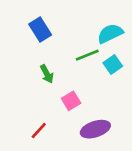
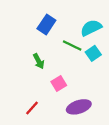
blue rectangle: (40, 30) -> (46, 24), moved, turned 66
green line: (87, 55) -> (72, 46), turned 48

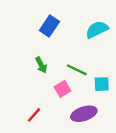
green line: (72, 46) -> (77, 70), moved
cyan square: (93, 53) -> (102, 84), moved, turned 32

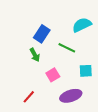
blue rectangle: (49, 26) -> (42, 34), moved
green line: (77, 70) -> (67, 48), moved

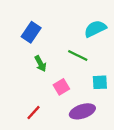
blue rectangle: (42, 34) -> (31, 32), moved

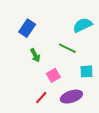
red line: (33, 113) -> (41, 98), moved

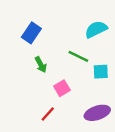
cyan square: (87, 71) -> (101, 72), moved
purple ellipse: (71, 97) -> (97, 113), moved

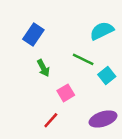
cyan square: (101, 72) -> (107, 76), turned -35

